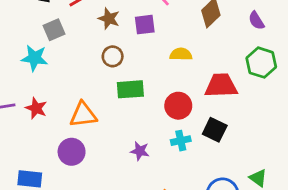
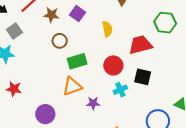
purple square: (145, 25) -> (77, 14), turned -35
yellow semicircle: (181, 54) -> (107, 29), turned 91
orange triangle: (83, 115) -> (72, 86), moved

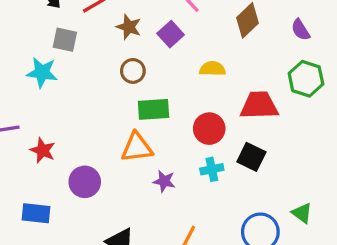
yellow semicircle: (107, 29) -> (212, 69), turned -91
gray square: (14, 31) -> (65, 40), turned 35
red star: (14, 89) -> (43, 150), moved

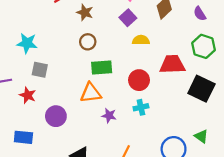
purple square: (171, 34) -> (128, 18), moved
gray square: (65, 40) -> (40, 70), moved
black square: (251, 157) -> (201, 89), moved, size x1.4

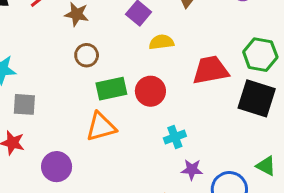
green hexagon: (204, 46) -> (260, 55), moved
red circle: (139, 80) -> (150, 91), moved
purple star: (109, 116) -> (192, 170), moved

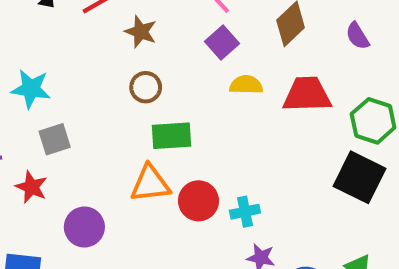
red trapezoid: (211, 70) -> (307, 94), moved
red circle: (150, 91) -> (199, 201), moved
gray square: (24, 104) -> (55, 139), turned -30

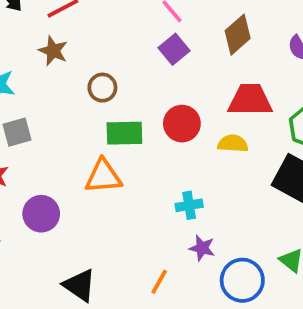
brown star: (141, 32) -> (53, 51), moved
yellow semicircle: (246, 85) -> (233, 144), moved
red circle: (199, 201) -> (182, 124), moved

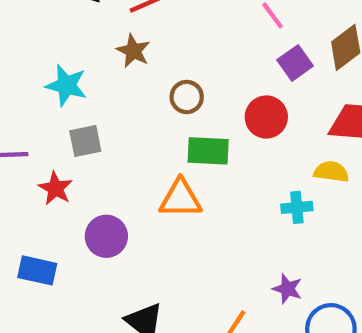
purple square: (174, 49) -> (295, 63), moved
red circle: (182, 124) -> (266, 117), moved
cyan cross: (189, 205) -> (297, 207), moved

